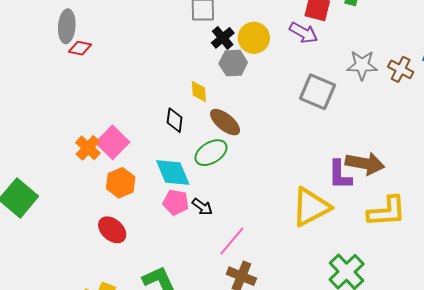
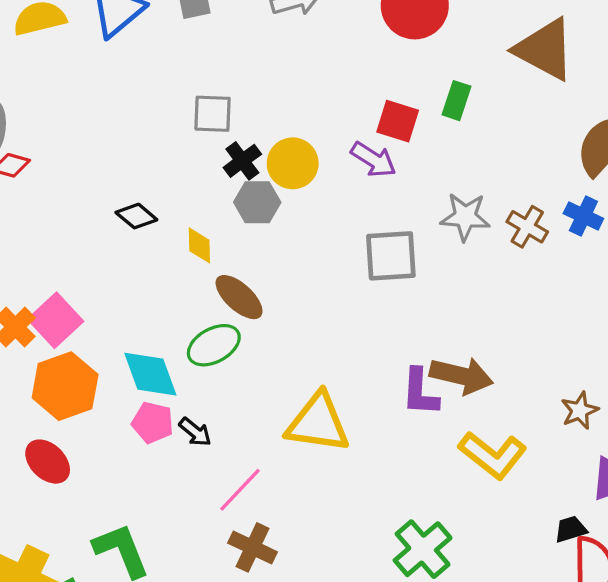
gray square: (317, 92) -> (391, 256), turned -30
black diamond: (175, 120) -> (136, 216), moved, turned -60
orange hexagon: (121, 183) -> (65, 386), size x1.4
yellow triangle: (311, 207) -> (318, 423), moved, turned 33
yellow L-shape: (387, 211) -> (493, 455), turned 39

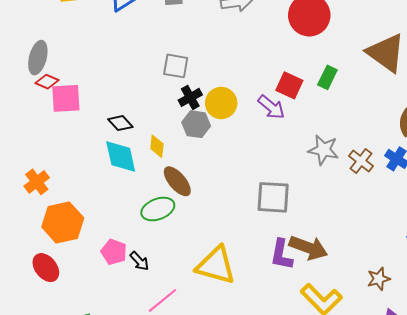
gray square: (391, 256) -> (273, 197), moved
pink square: (56, 320) -> (66, 98), moved, turned 32
cyan diamond: (150, 374) -> (121, 156), moved

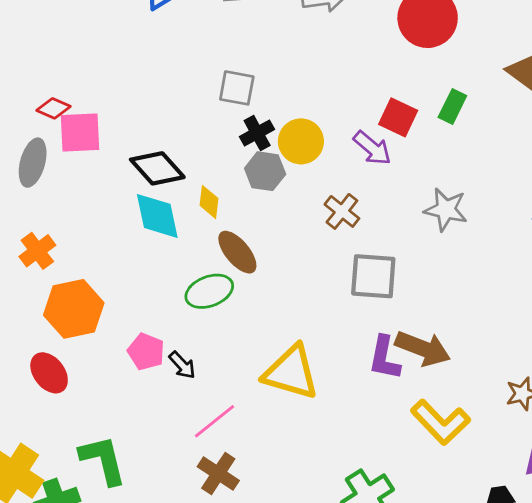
gray ellipse: (38, 58) -> (33, 163), moved
black diamond: (120, 123) -> (157, 168), size x1.5
brown cross: (361, 161) -> (342, 211), moved

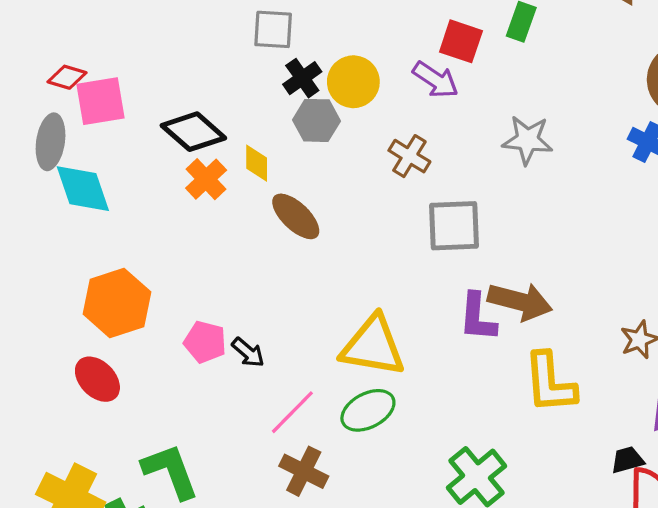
cyan diamond: (157, 216) -> (83, 189), moved
orange cross: (37, 251) -> (206, 179), moved
green ellipse: (209, 291) -> (368, 410), moved
yellow L-shape: (440, 422) -> (550, 383), turned 46

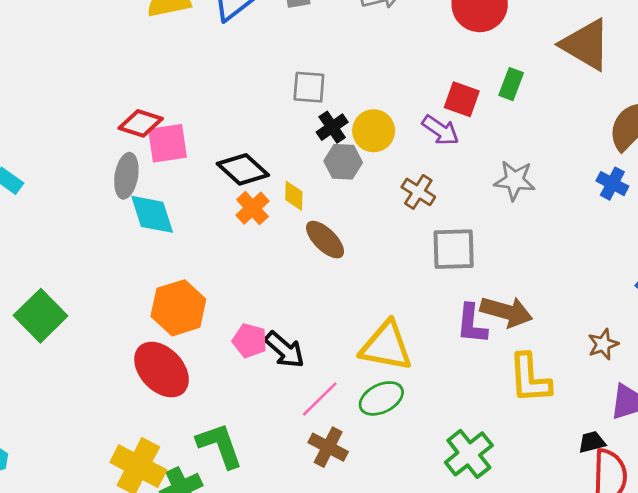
red diamond: (67, 77) -> (141, 123), size x1.4
black arrow: (248, 352) -> (285, 350), size x1.5
red ellipse: (97, 379) -> (162, 370), size x1.5

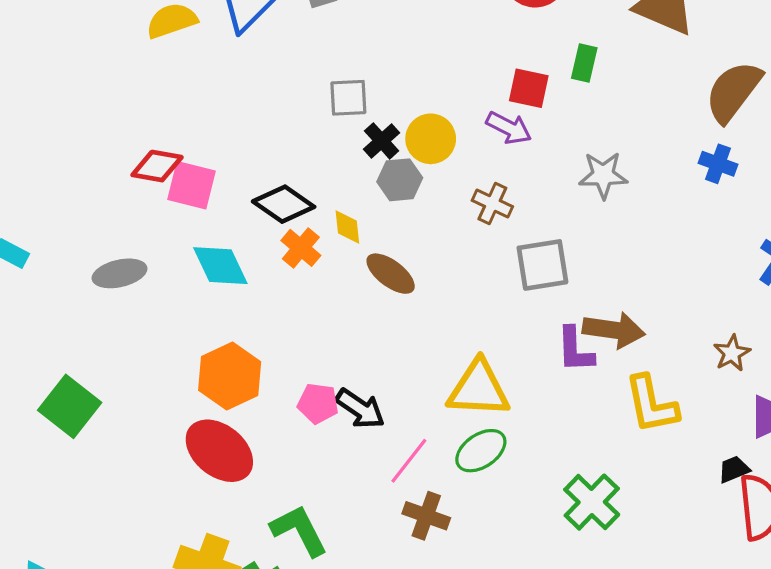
pink square: (168, 143) -> (192, 185), turned 30
gray ellipse: (126, 176) -> (120, 273), moved, turned 75
cyan diamond: (152, 214) -> (220, 266), moved

